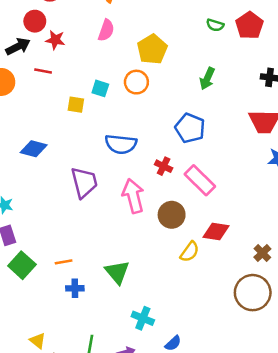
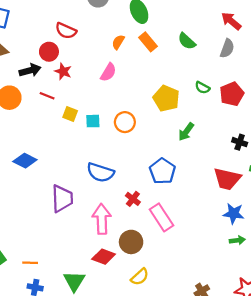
yellow pentagon: (152, 49) -> (166, 98), moved, turned -30
cyan square: (100, 88) -> (93, 121), turned -32
yellow square: (76, 105) -> (70, 114), moved
red diamond: (216, 231) -> (104, 257), moved

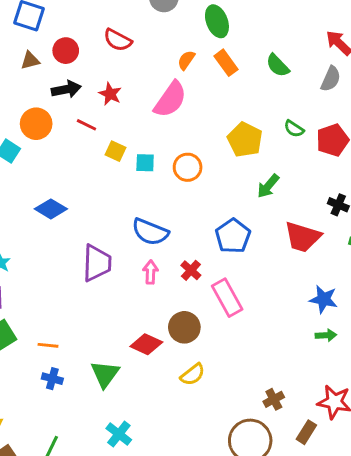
red circle: (49, 52) -> (66, 51), moved
pink semicircle: (108, 72) -> (170, 99), size x1.5
red trapezoid: (227, 179) -> (303, 237), moved
pink arrow: (102, 219) -> (151, 272), moved, size x0.6

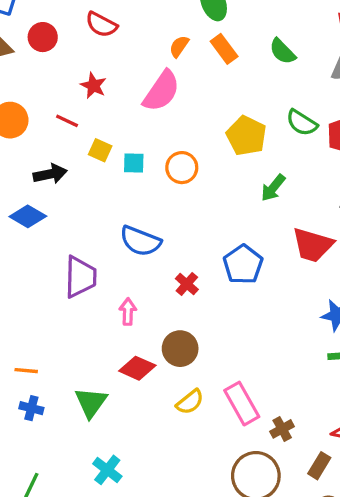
black arrow: (66, 89) -> (50, 174), moved
green semicircle: (294, 129) -> (302, 123), size x1.4
blue pentagon: (233, 236) -> (243, 264), moved
pink arrow: (151, 272) -> (128, 312), moved
pink rectangle: (227, 298) -> (242, 404), moved

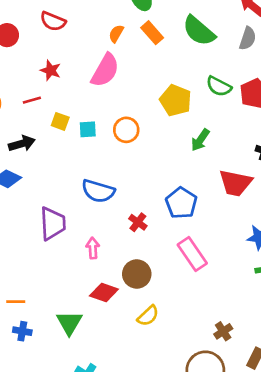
green semicircle: (282, 51) -> (199, 31), size x1.5
red line: (67, 121) -> (32, 100), turned -36
pink rectangle: (242, 404) -> (192, 254), moved

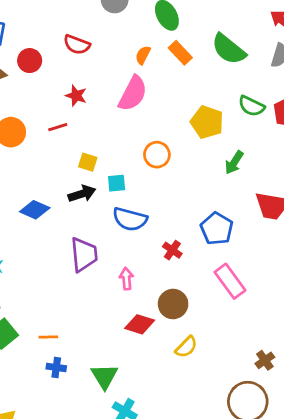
yellow square: (60, 121) -> (88, 162), moved
cyan square: (88, 129) -> (117, 183), moved
black arrow: (22, 144) -> (82, 194), moved
green triangle: (69, 323) -> (104, 376), moved

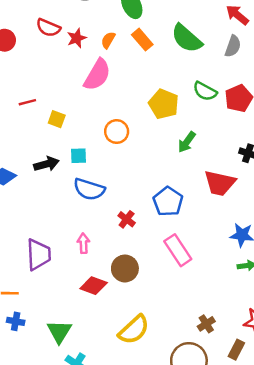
red star: (76, 96) -> (77, 38), moved, turned 30
yellow square: (88, 162) -> (57, 119), moved
purple trapezoid: (84, 255) -> (39, 254), moved
yellow semicircle: (186, 347) -> (134, 330), moved, size x1.5

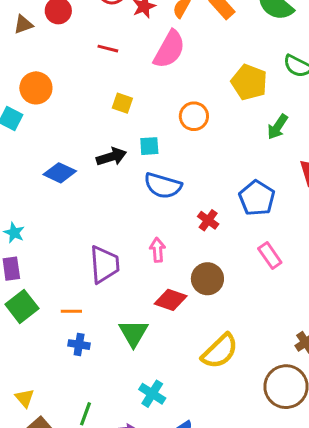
red line: (27, 102) -> (108, 49), moved, turned 30
pink rectangle: (178, 250) -> (270, 256), size x0.7
green triangle: (59, 332) -> (133, 333), moved

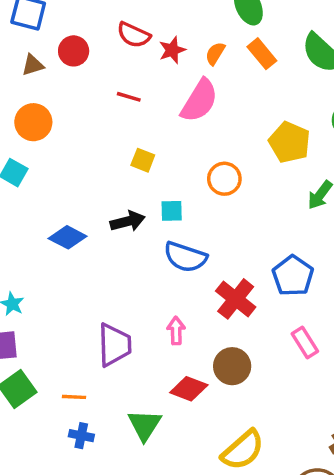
orange circle: (36, 88) -> (33, 122), moved
red cross: (208, 220) -> (236, 299), size x1.6

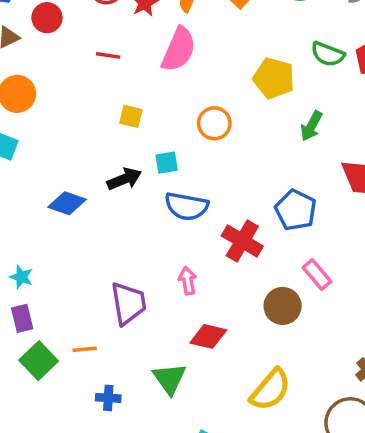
brown circle: (232, 366) -> (283, 306), moved
orange line: (74, 397) -> (85, 349), moved

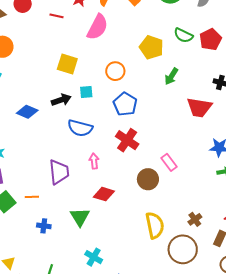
red line: (108, 55) -> (57, 16), moved
yellow square: (131, 116) -> (67, 64), size x1.5
blue semicircle: (187, 206) -> (80, 128), moved
blue pentagon: (296, 210) -> (125, 104), moved
yellow semicircle: (270, 390) -> (155, 225), moved, turned -56

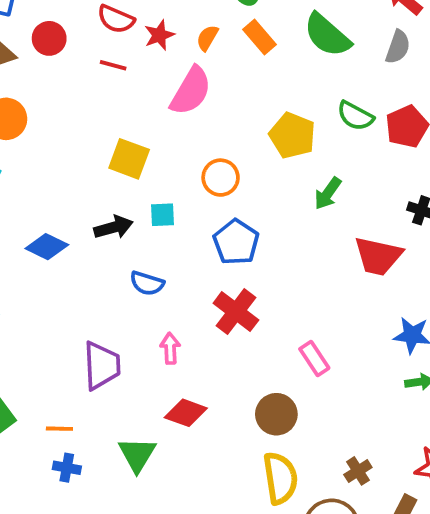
blue semicircle: (80, 128) -> (147, 283), size x0.7
brown circle: (148, 179) -> (276, 414), moved
orange line: (32, 197) -> (59, 429), moved

